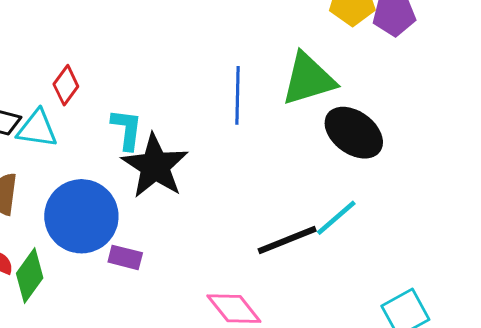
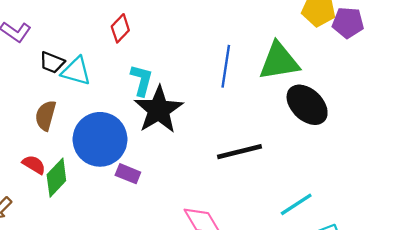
red diamond: (66, 85) -> (120, 28), moved
cyan line: (336, 218) -> (296, 204), moved
black line: (287, 240) -> (240, 152), moved

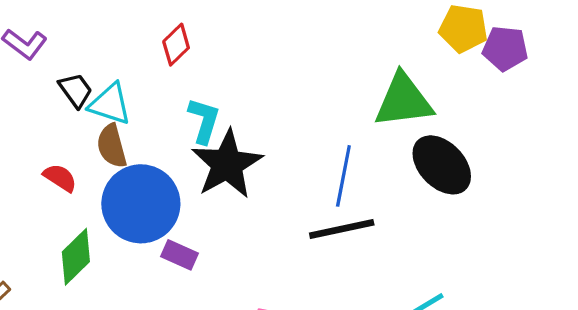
black trapezoid: (52, 62) -> (76, 90), turned -150
blue line: (226, 66) -> (343, 176), moved
brown semicircle: (46, 116) -> (112, 146), moved, turned -32
red semicircle: (34, 165) -> (60, 178), moved

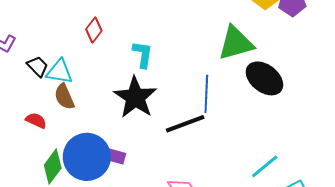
cyan L-shape: (204, 121) -> (143, 54), moved
blue circle: (141, 204) -> (87, 157), moved
black line: (342, 229) -> (185, 124), moved

